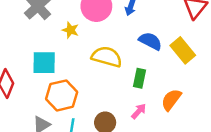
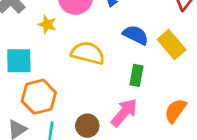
green rectangle: (140, 78) -> (137, 75), moved
orange semicircle: (171, 100) -> (175, 111), moved
pink arrow: (139, 111) -> (124, 112), size x1.6

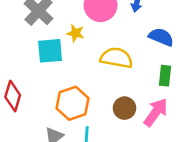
cyan square: (19, 61) -> (50, 51), moved
brown circle: (87, 126) -> (124, 108), moved

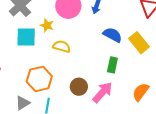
yellow semicircle: (116, 58) -> (62, 46), moved, size x0.7

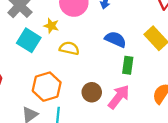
blue semicircle: (112, 35) -> (115, 39), moved
cyan square: (26, 37) -> (29, 40), turned 35

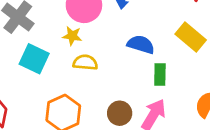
yellow star: (51, 26) -> (72, 36), moved

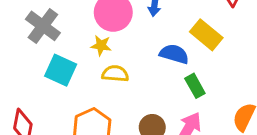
yellow rectangle: (191, 37) -> (206, 35), moved
green rectangle: (160, 75) -> (195, 86), turned -30

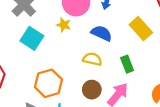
blue semicircle: (174, 54) -> (102, 33), moved
yellow semicircle: (115, 74) -> (92, 59), moved

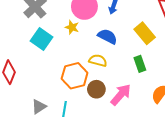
green rectangle: (127, 64) -> (140, 64), moved
orange hexagon: (48, 83) -> (75, 76), moved

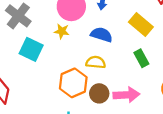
pink arrow: (121, 95) -> (126, 95), turned 55

